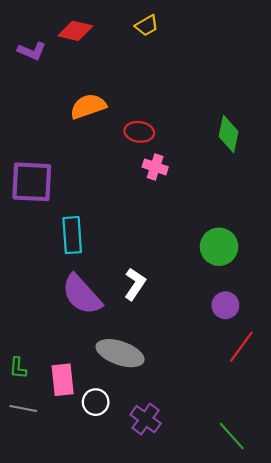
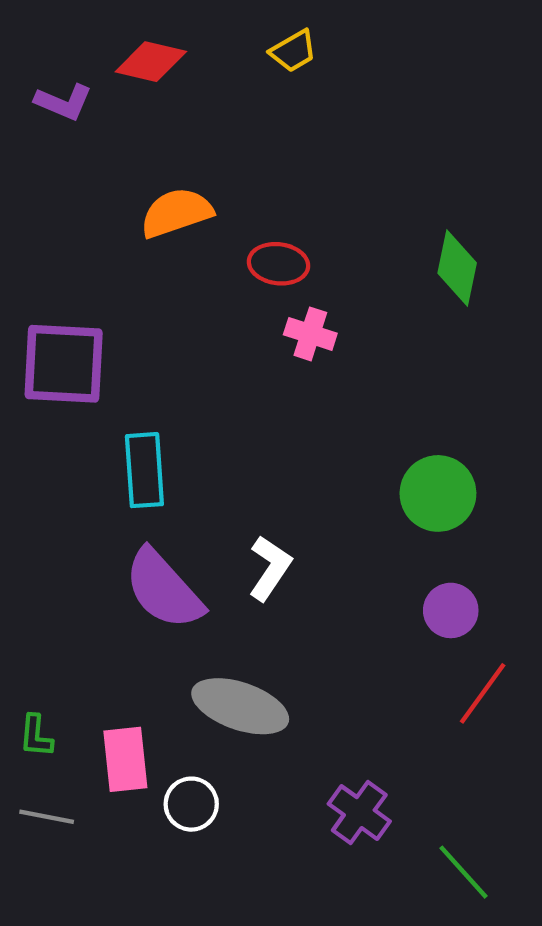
purple cross: (146, 419) -> (359, 813), moved

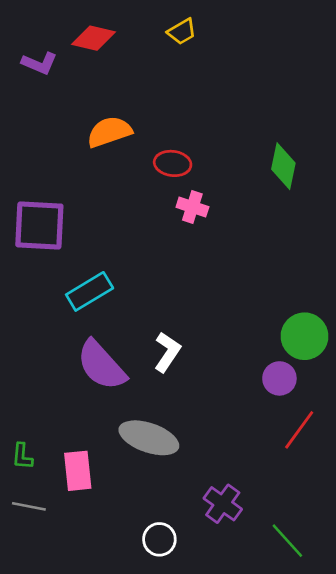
cyan rectangle: (144, 470) -> (90, 291), turned 63
green circle: (438, 493) -> (305, 336), moved
white circle: (191, 804) -> (159, 539), moved

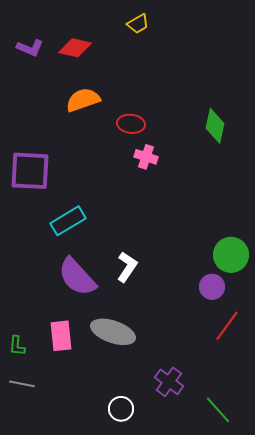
red diamond: (93, 38) -> (75, 48), moved
pink rectangle: (78, 471) -> (61, 336), moved

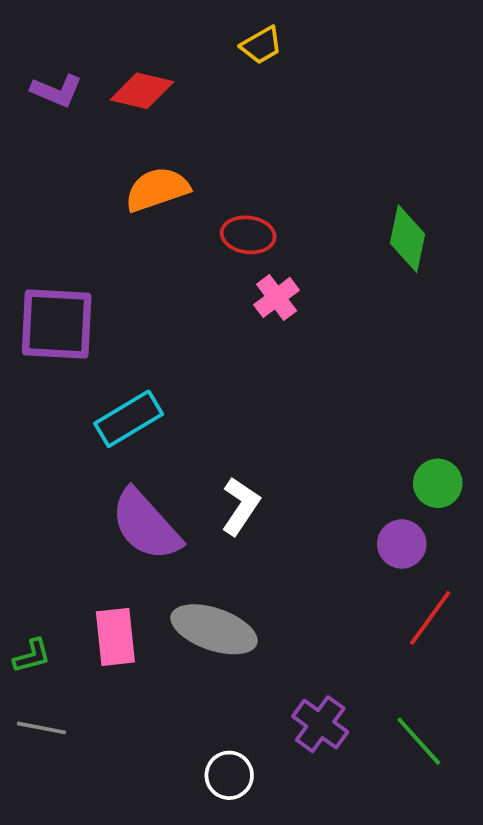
pink cross: (146, 157) -> (277, 297), turned 35
green circle: (231, 255) -> (438, 483), size x0.7
green L-shape: (17, 346) -> (32, 656), turned -110
green line: (218, 410) -> (419, 741), moved

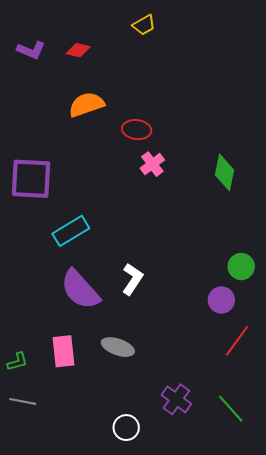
red diamond: (142, 91) -> (78, 50), size x0.7
green diamond: (407, 239) -> (224, 172), moved
gray ellipse: (214, 629) -> (118, 347), size x0.7

